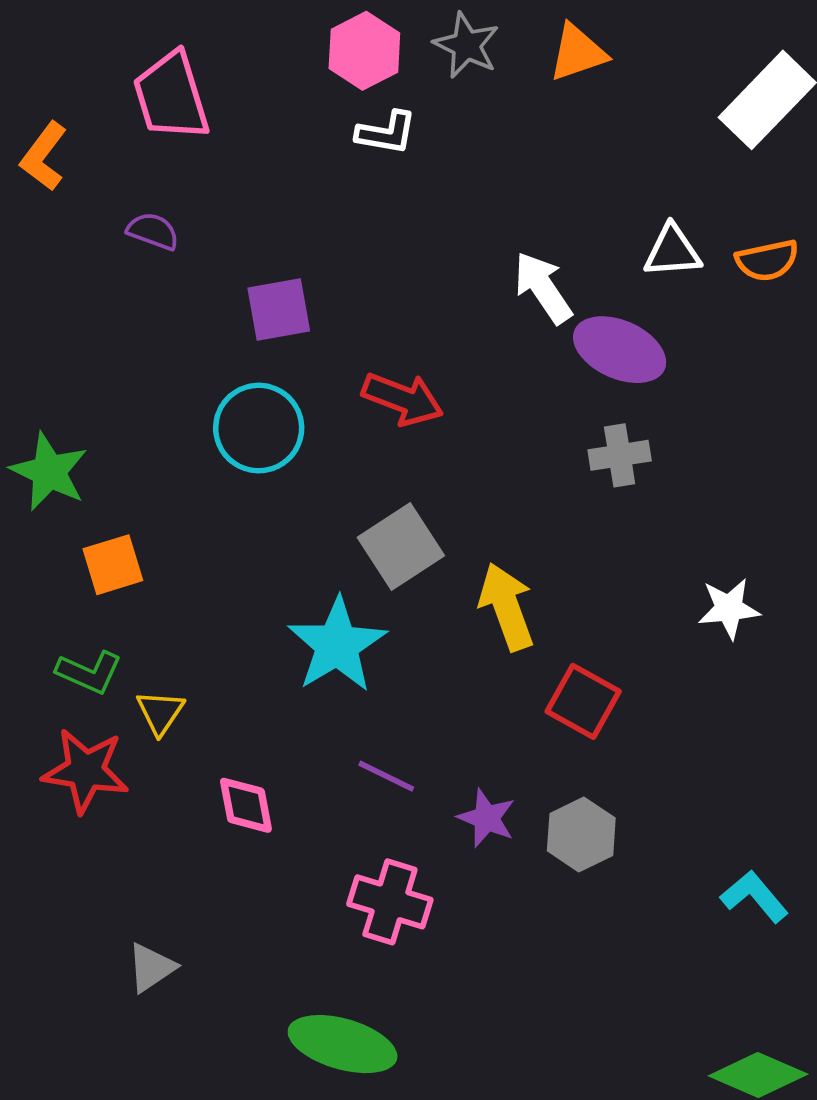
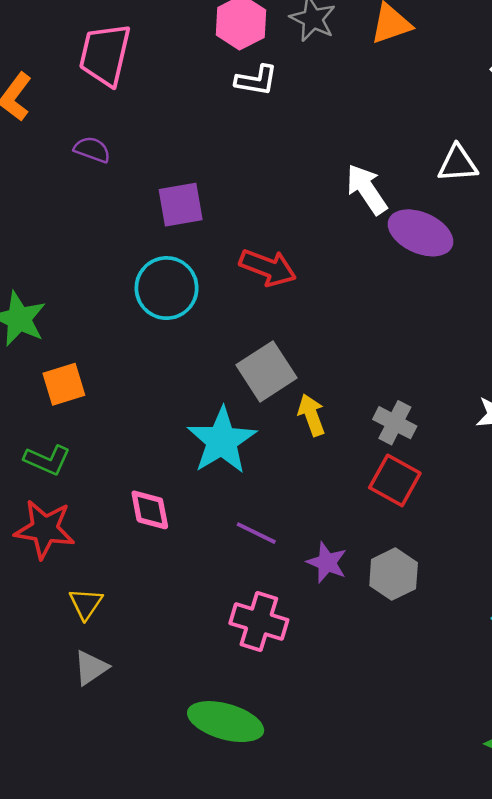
pink trapezoid: (171, 96) -> (105, 55), turned 30
gray cross: (620, 455) -> (395, 423), moved, turned 36
yellow arrow: (507, 607) -> (311, 415), moved, size x0.7
yellow triangle: (160, 712) -> (86, 604), moved
pink diamond: (246, 805) -> (150, 510), moved

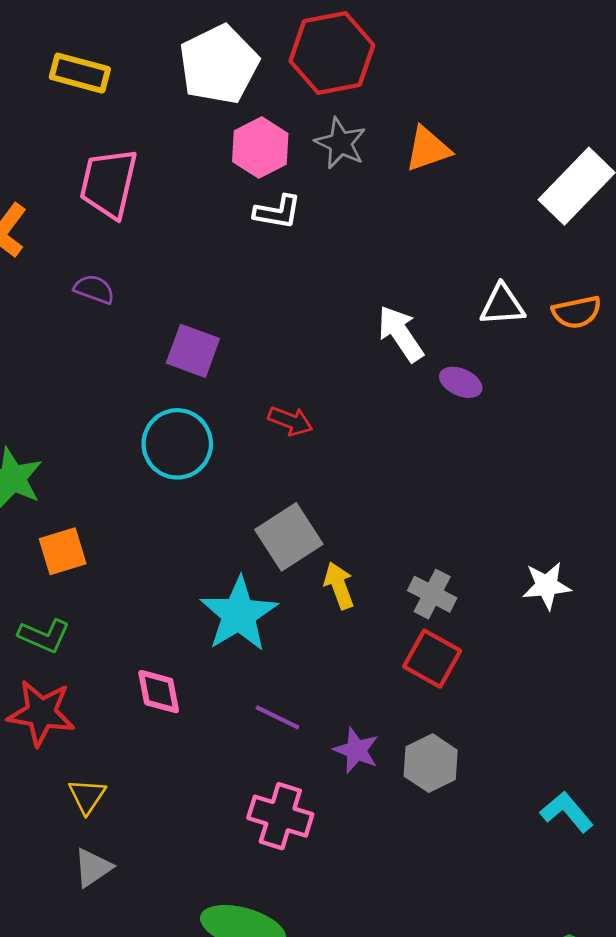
purple square: (181, 205) -> (193, 351), turned 30
purple ellipse: (420, 233) -> (461, 382), size x0.6
red arrow: (268, 268) -> (290, 421), size x0.7

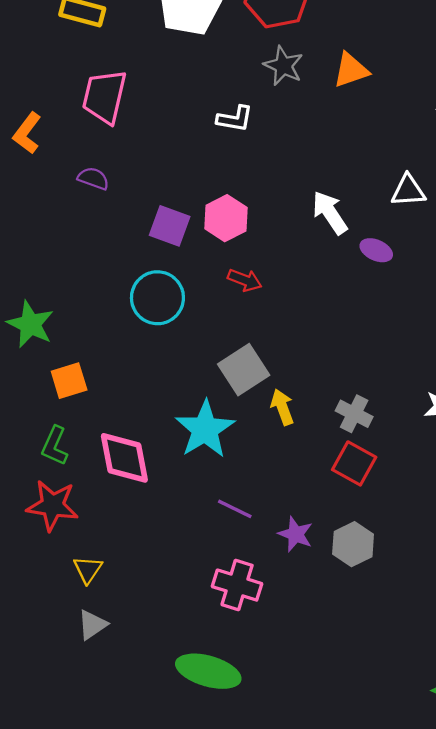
pink hexagon: (260, 147) -> (226, 218), moved
green L-shape: (44, 636) -> (55, 446), turned 90
pink diamond: (159, 692) -> (124, 458), moved, size x1.5

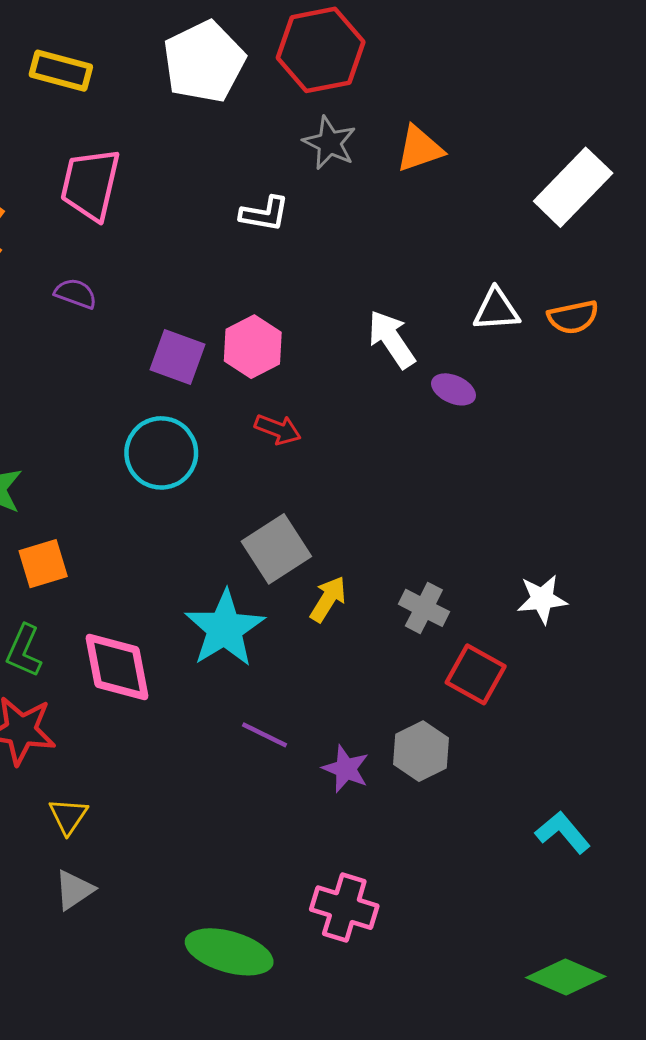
yellow arrow: (282, 407) -> (328, 599), turned 52
red square: (354, 463) -> (476, 674), moved
gray hexagon: (353, 544) -> (421, 751), moved
pink cross: (237, 585) -> (344, 908), moved

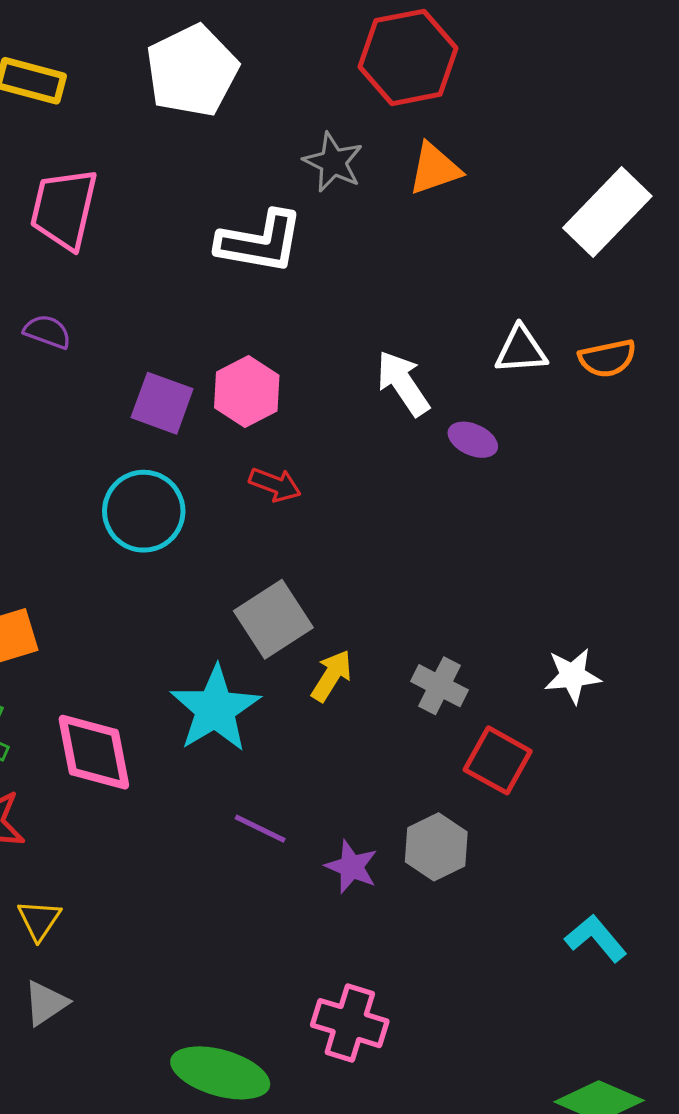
red hexagon: (321, 50) -> (408, 57), moved
white L-shape: (265, 214) -> (260, 242), size x1.6

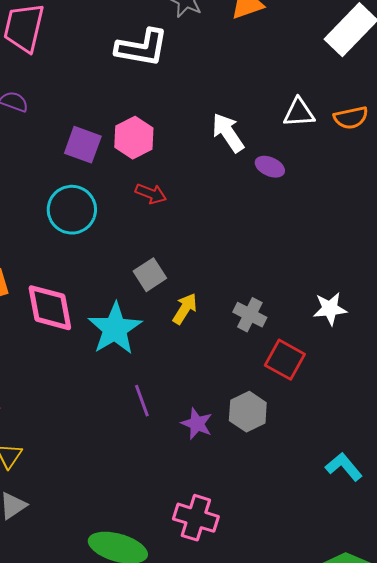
gray square: (273, 619) -> (150, 275), size x0.7
pink diamond: (94, 752) -> (50, 308), moved
purple line: (260, 829) -> (142, 401), turned 44

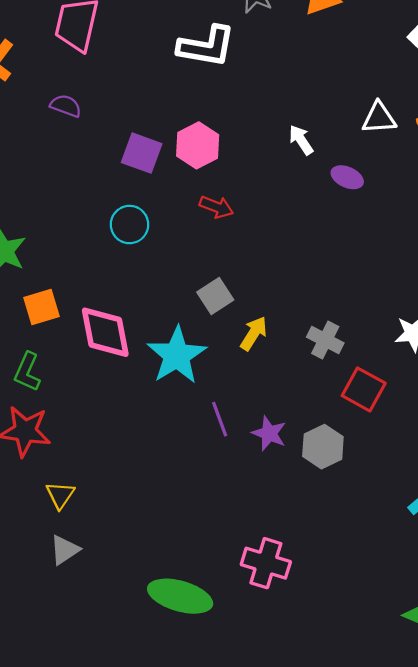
white arrow: (228, 133) -> (301, 140), size x0.7
cyan circle: (72, 210) -> (130, 225), size x0.7
purple line: (142, 401) -> (220, 419), moved
purple star: (197, 424) -> (269, 433), moved

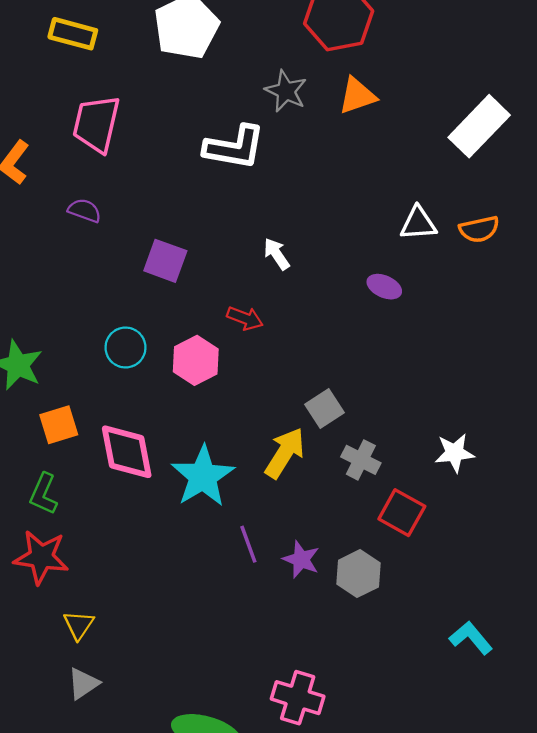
white arrow: (301, 140) -> (277, 254), moved
pink hexagon: (198, 145) -> (196, 360), moved
cyan circle: (130, 225) -> (125, 348), moved
gray square: (215, 296) -> (325, 408), moved
yellow arrow: (254, 333) -> (285, 453), size x1.4

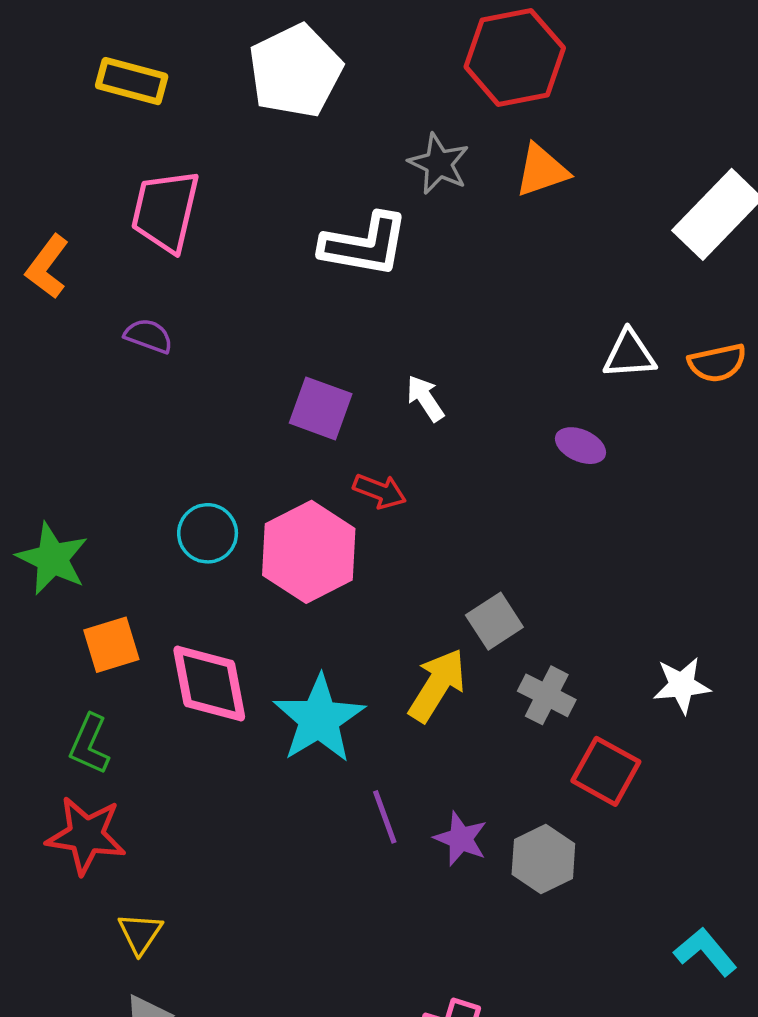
purple square: (165, 261) -> (321, 408), moved
pink hexagon: (196, 360) -> (309, 552), size x1.4

